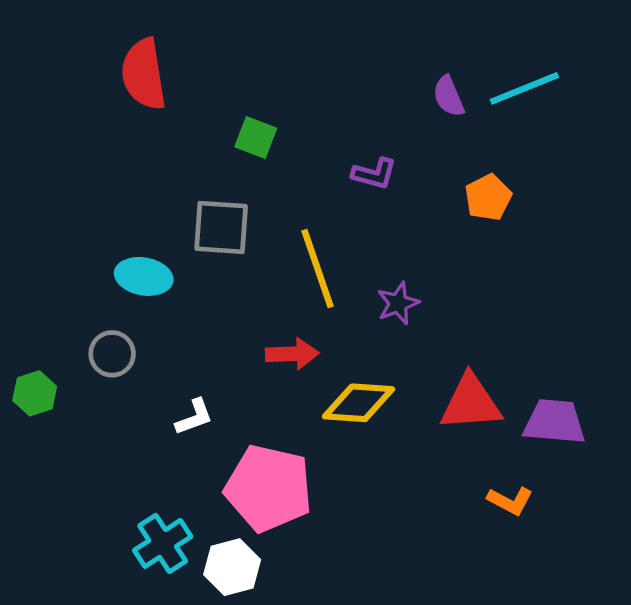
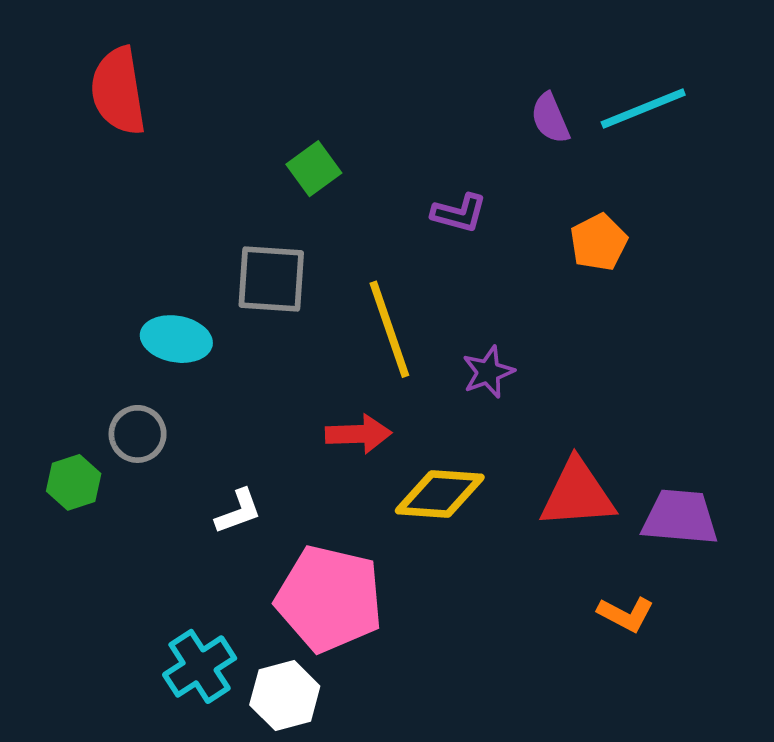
red semicircle: (144, 74) -> (118, 91), moved
green square: (256, 137) -> (314, 169), turned 33
green hexagon: (35, 393) -> (74, 482), moved

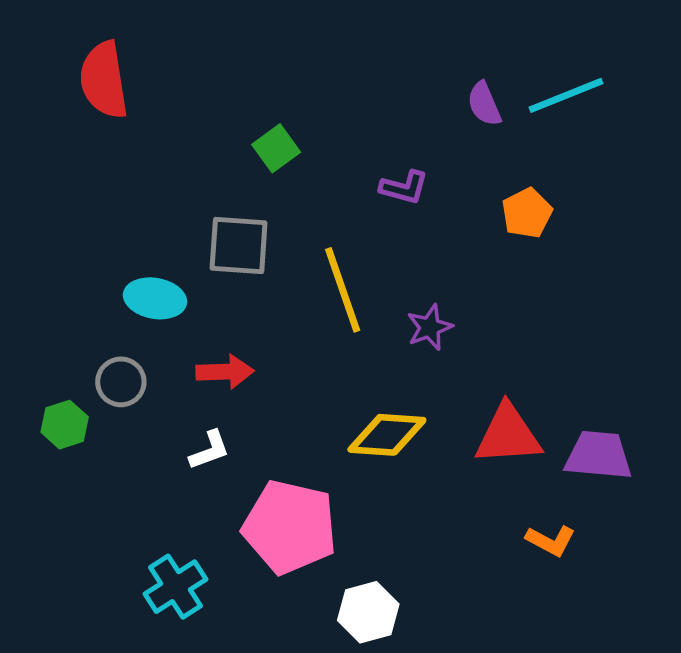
red arrow: (358, 434) -> (225, 372), moved
white hexagon: (285, 695) -> (368, 612), moved

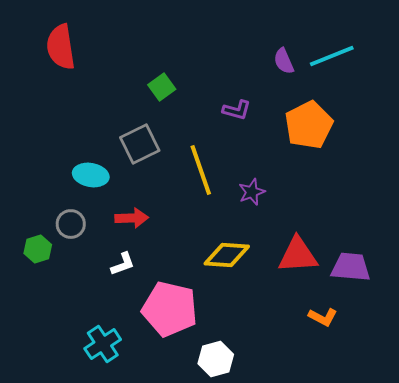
orange pentagon: (527, 213) -> (309, 125), size x1.6
gray square: (239, 245) -> (140, 144), turned -30

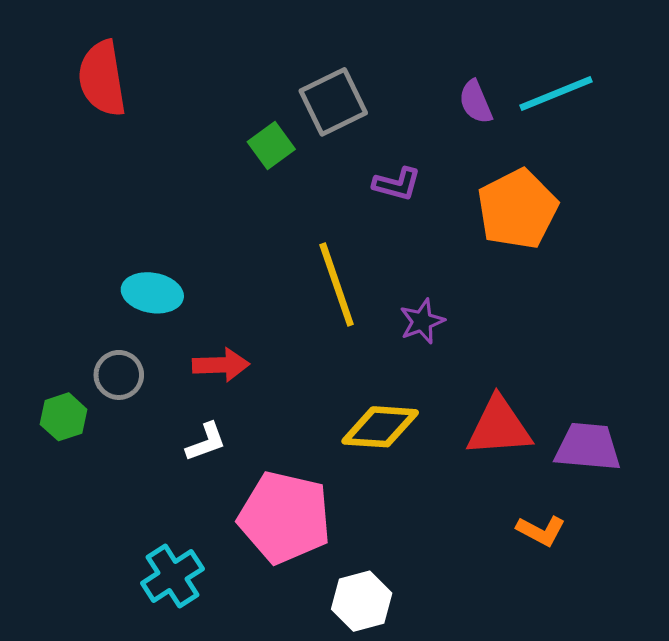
gray square: (140, 144) -> (333, 102), moved

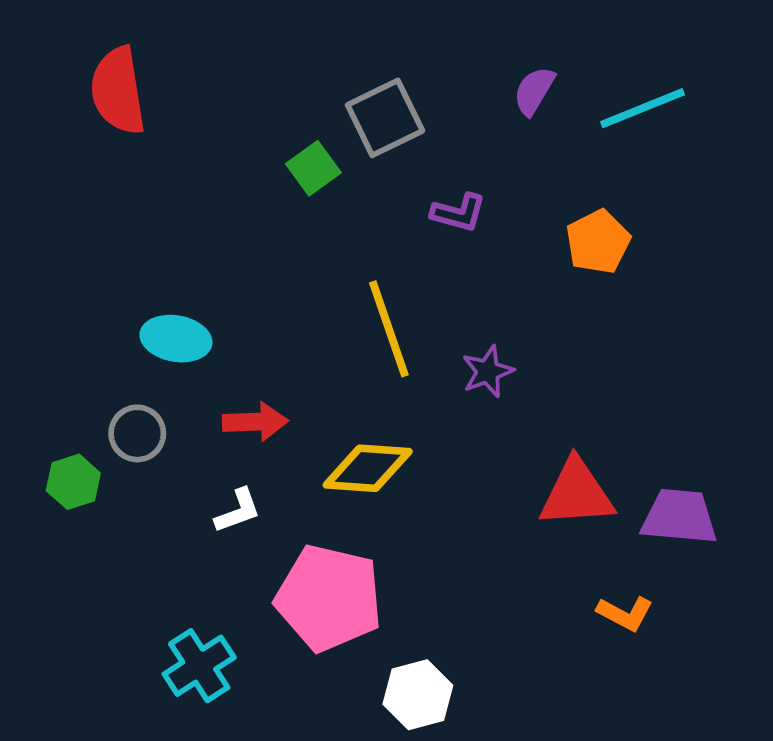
purple semicircle: (476, 102) -> (534, 91), moved, turned 54
orange pentagon: (517, 209) -> (598, 242), size x0.7
yellow diamond: (380, 427) -> (368, 468), moved

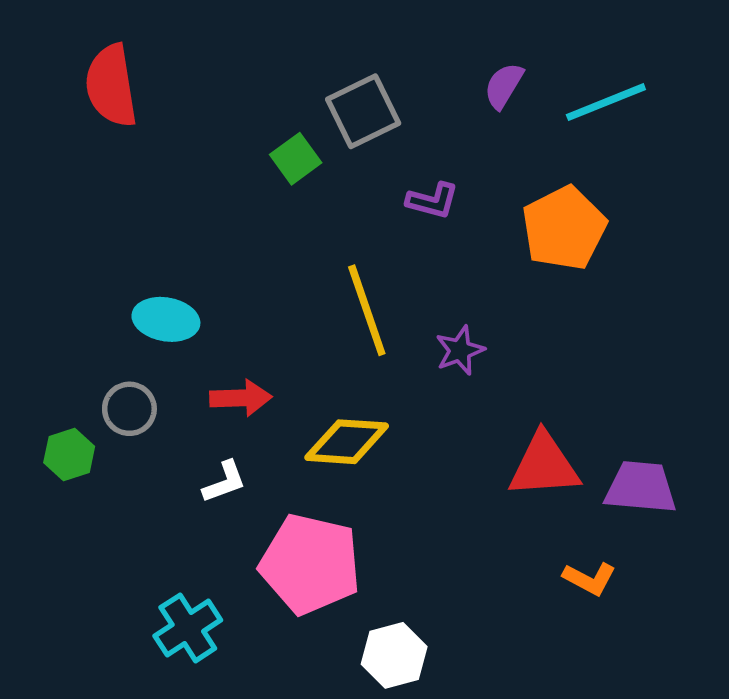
orange pentagon: (598, 242) -> (564, 228), size x1.4

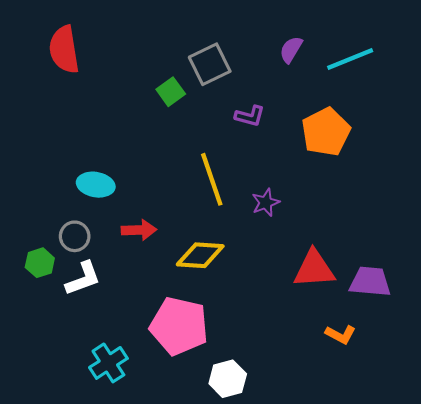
white L-shape: (224, 482) -> (83, 279), moved, size x1.4

